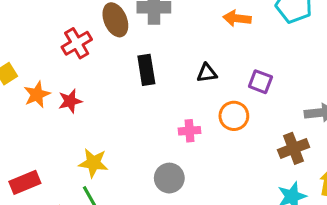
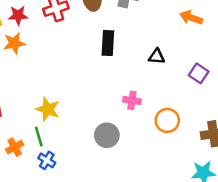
red star: (70, 101) -> (18, 15), moved
orange circle: (234, 116) -> (167, 120), moved

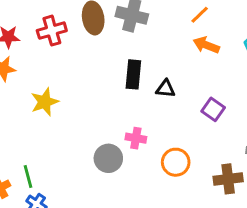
black rectangle: (108, 43) -> (133, 74), moved
yellow star: (48, 109) -> (45, 102), moved, turned 30
gray circle: (107, 135) -> (108, 158), moved

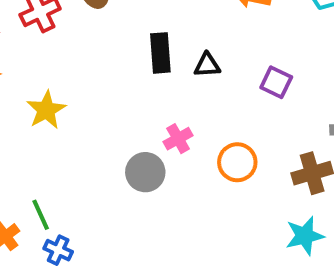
pink cross: (136, 138) -> (178, 139), turned -30

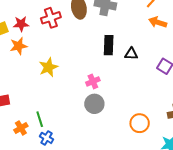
pink cross: (178, 139) -> (93, 81), moved
orange circle: (237, 162) -> (140, 123), moved

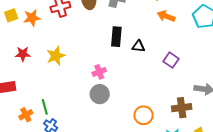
red star: (21, 24) -> (23, 54), moved
orange star: (19, 46) -> (32, 18), moved

